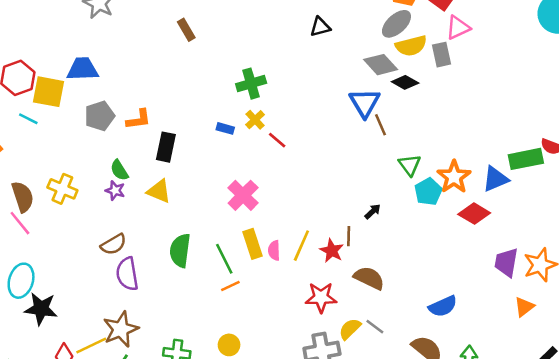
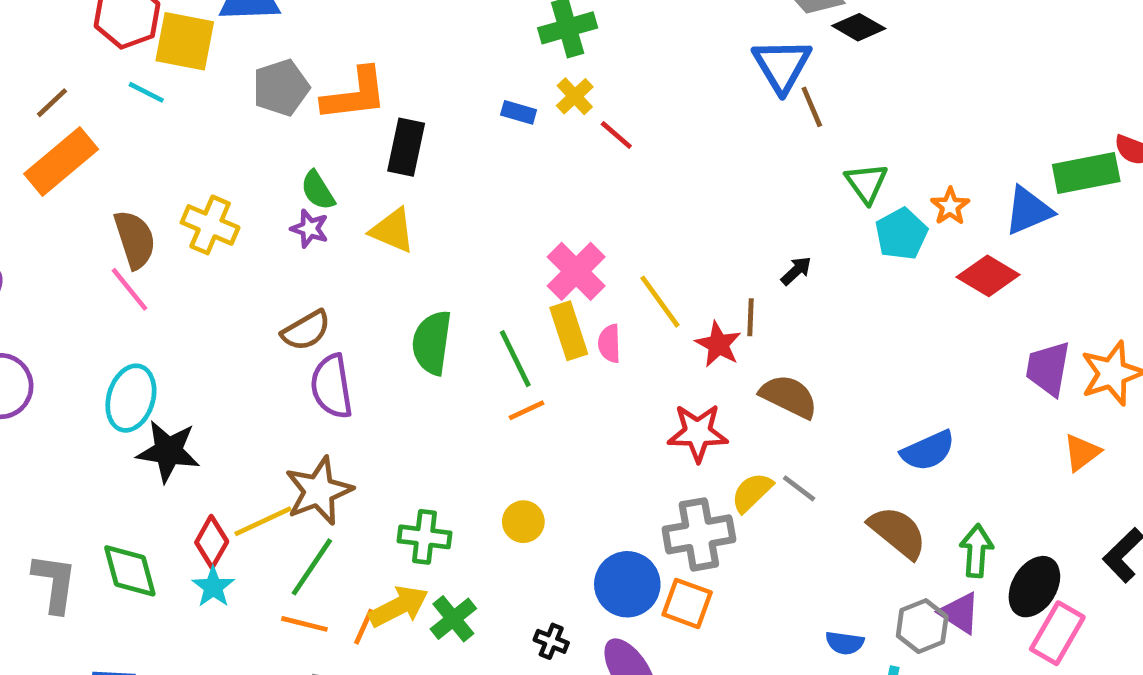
orange L-shape: (139, 119) -> (355, 94), size x1.4
orange star: (454, 177) -> (950, 206), size x0.6
pink cross: (243, 195) -> (576, 271), moved
yellow line: (301, 246) -> (660, 302), moved, turned -60

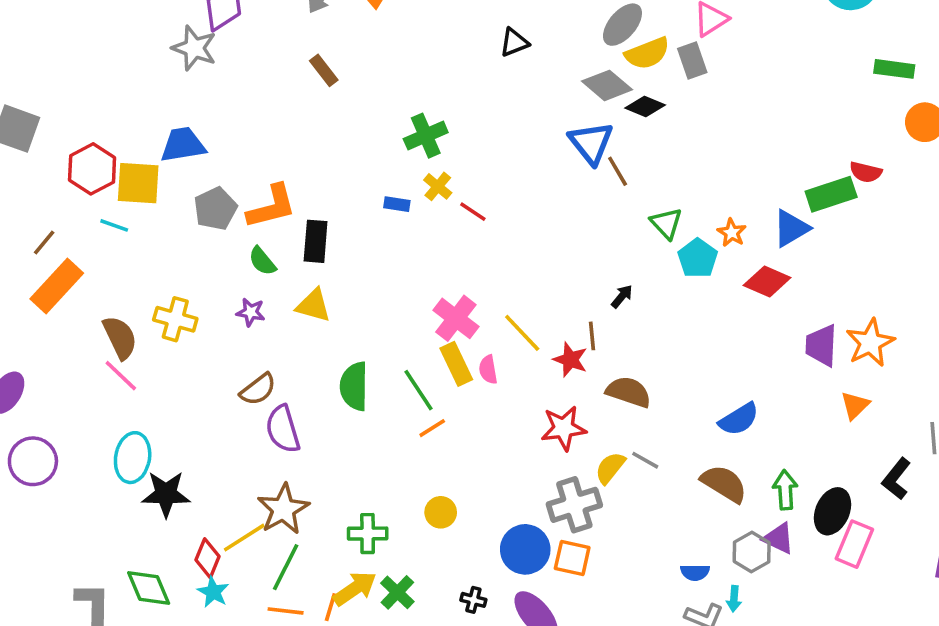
green semicircle: (318, 190) -> (262, 261), moved

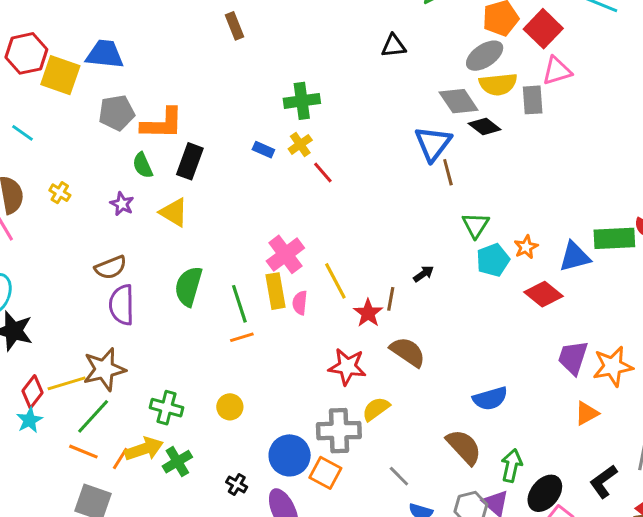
cyan line: (114, 225) -> (22, 133), moved
yellow cross: (175, 319) -> (60, 193), size x0.6
gray line: (645, 460) -> (399, 476), moved

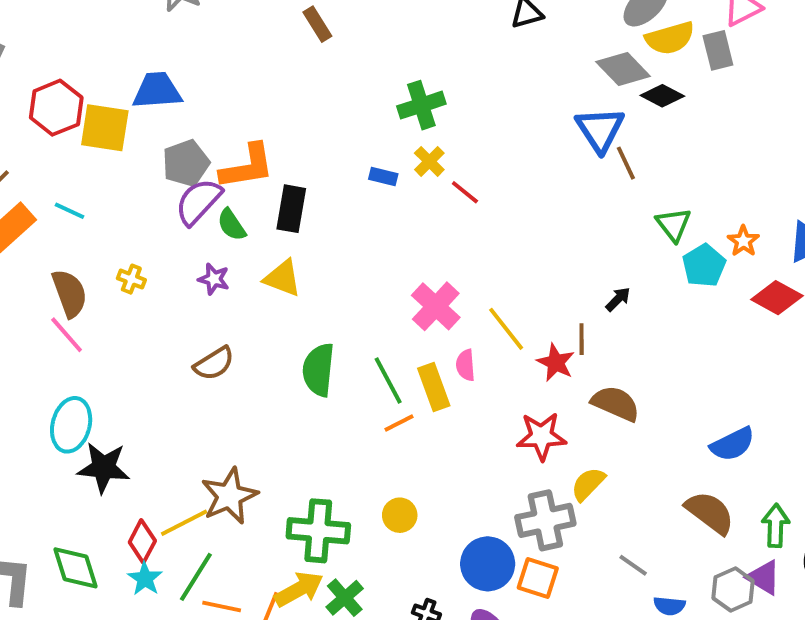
yellow rectangle: (275, 291) -> (434, 387), moved
purple semicircle: (122, 305) -> (198, 202), moved, turned 54
green cross: (166, 408) -> (318, 531), size x1.4
green line: (93, 416) -> (196, 577), moved

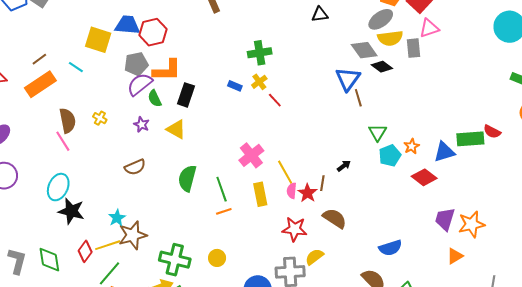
red hexagon: (56, 108) -> (153, 32), moved
cyan line: (69, 211) -> (76, 67), moved
pink semicircle: (466, 365) -> (292, 191), moved
yellow rectangle: (434, 387) -> (260, 194), moved
cyan star: (145, 579) -> (117, 218), moved

